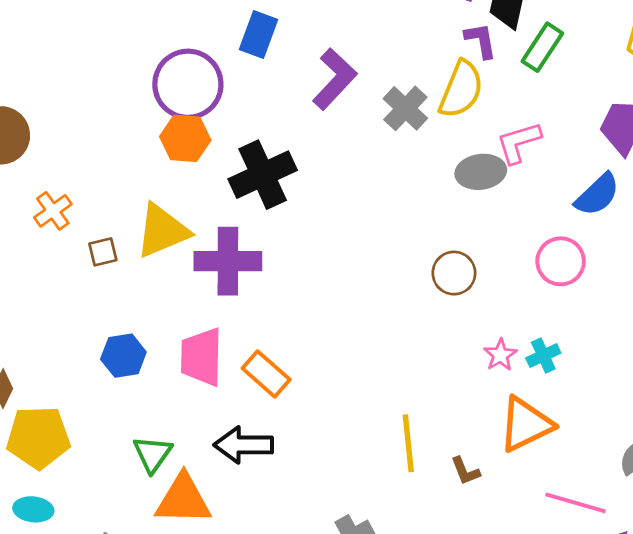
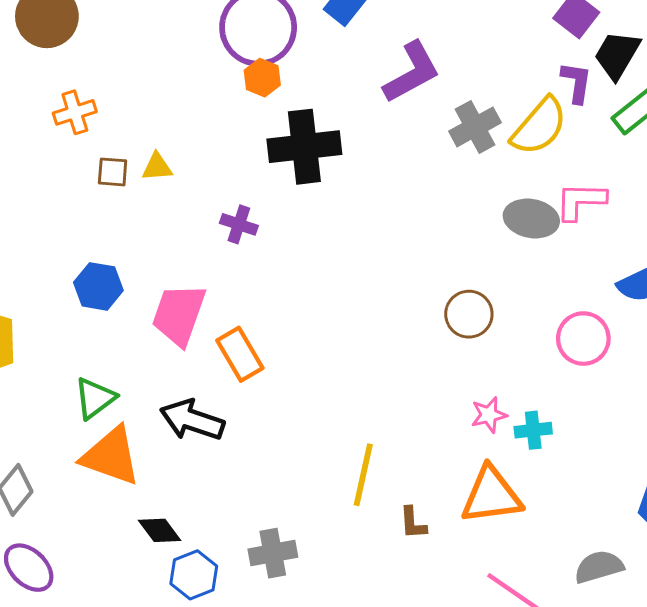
orange hexagon: (185, 138) -> (262, 78), moved, size x0.7
yellow triangle: (162, 231) -> (157, 167), moved, size x0.5
purple cross: (228, 261) -> (239, 224), size x0.5

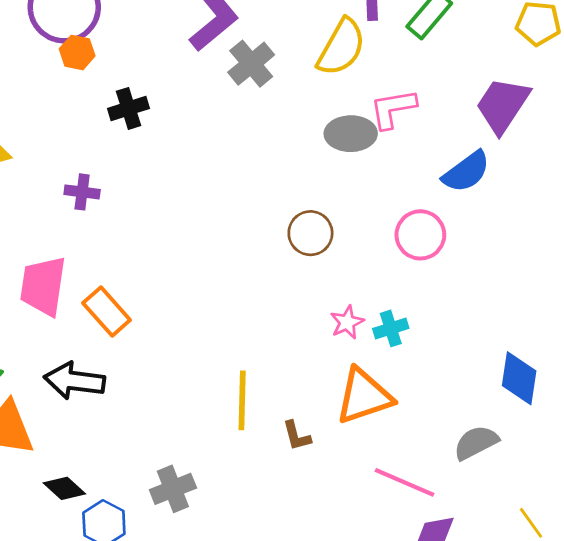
gray cross: (475, 127) -> (251, 64), moved
black cross: (304, 147) -> (128, 108), size x0.6

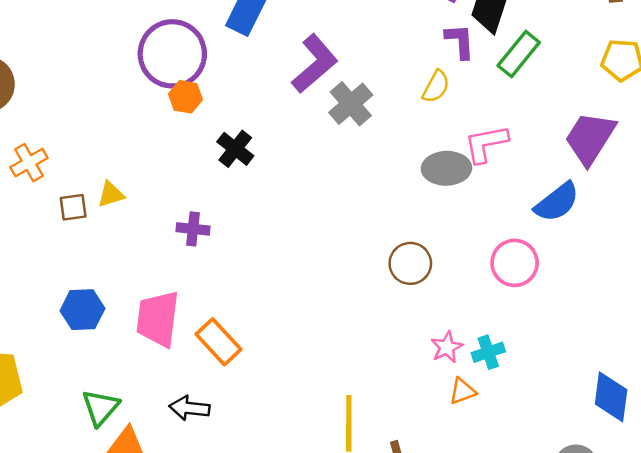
yellow semicircle: (341, 47) -> (436, 87), size x0.6
black cross: (128, 108) -> (235, 149), turned -33
black arrow: (74, 381) -> (189, 408), size x0.7
orange triangle: (364, 396) -> (463, 391), moved, size x0.5

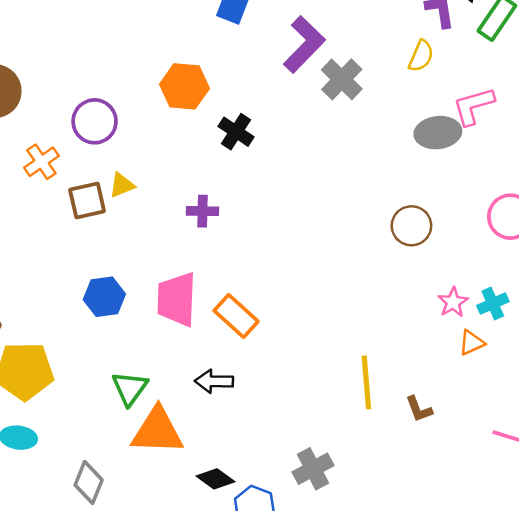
purple circle: (172, 54) -> (95, 121), moved, size x0.7
orange hexagon: (185, 97) -> (184, 86), size x1.5
brown square: (73, 207) -> (87, 200), size x1.4

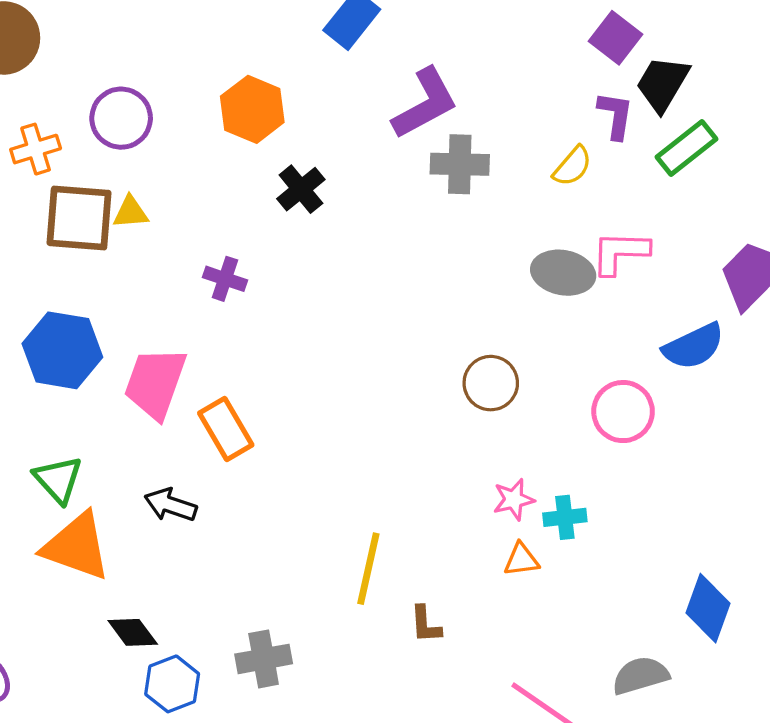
gray cross: (342, 79) -> (460, 164), turned 30
brown square: (87, 200) -> (79, 218), size x1.4
blue hexagon: (104, 297) -> (62, 350), size x1.4
green triangle: (130, 388) -> (58, 480), turned -36

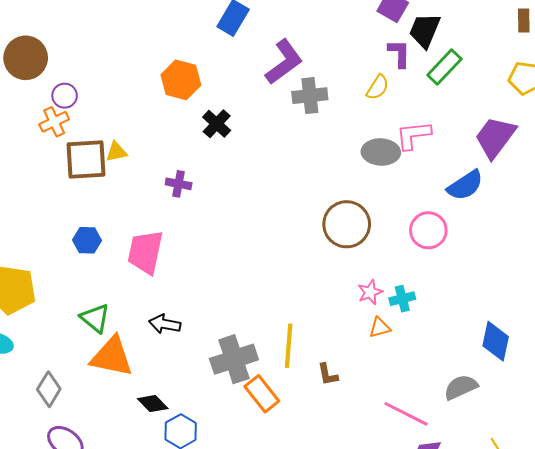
purple circle: (121, 118) -> (65, 96), moved, size x0.7
blue hexagon: (62, 350) -> (87, 240), size x0.6
brown circle: (491, 383) -> (347, 224), size x1.4
orange rectangle: (226, 429) -> (262, 394), moved
gray cross: (264, 659) -> (234, 359), moved, size x1.4

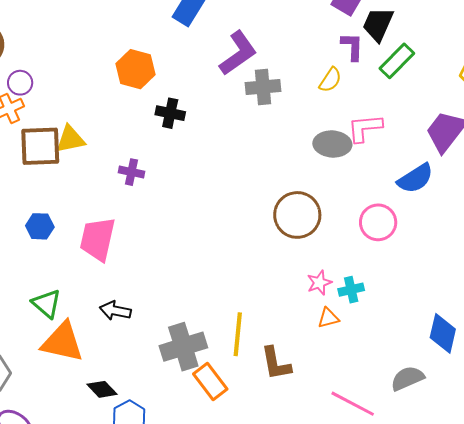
black cross: (217, 124) -> (170, 113), turned -32
yellow triangle: (116, 152) -> (70, 139), size x1.4
brown L-shape: (328, 374) -> (276, 363), size x1.5

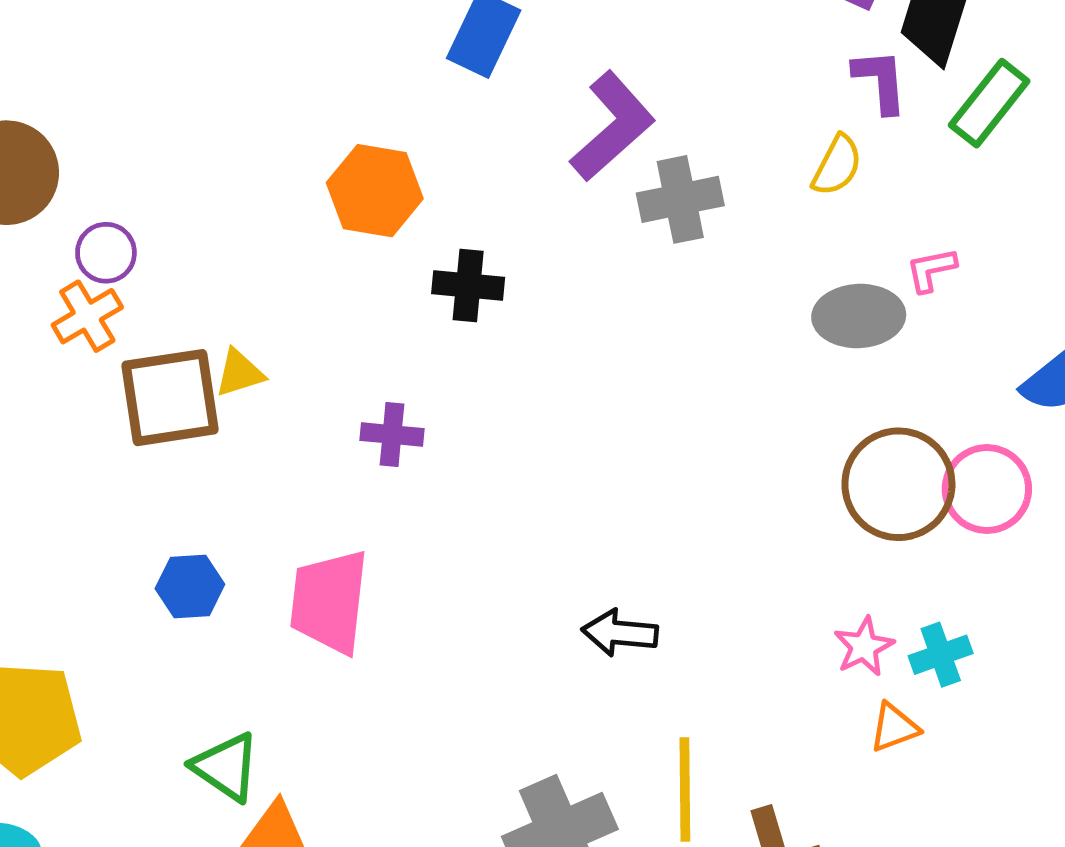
pink L-shape: (365, 128) -> (931, 270), size x0.6
yellow triangle: (70, 139) -> (239, 373), size x0.7
brown circle: (297, 215) -> (898, 484), moved
black arrow: (115, 311) -> (620, 633), moved

